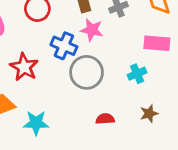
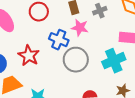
cyan cross: (137, 74) -> (114, 61), size x1.6

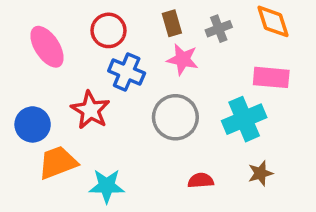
blue cross: (59, 40) -> (127, 72), moved

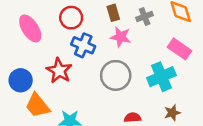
pink rectangle: (271, 77) -> (180, 49), turned 30
orange trapezoid: (58, 162) -> (37, 106), turned -108

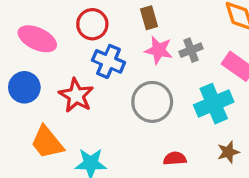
gray cross: (145, 16) -> (191, 50), moved
pink ellipse: (30, 28) -> (37, 39), turned -32
blue circle: (21, 80) -> (24, 87), moved

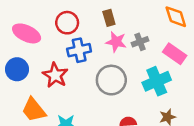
blue cross: (108, 61) -> (79, 50), turned -35

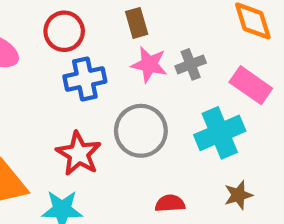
red star: (55, 75) -> (79, 154), moved

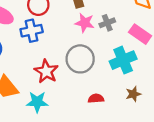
blue cross: (85, 79) -> (32, 31), moved

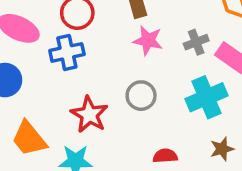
gray cross: (107, 23) -> (196, 42), moved
gray circle: (80, 59) -> (141, 96), size x0.7

